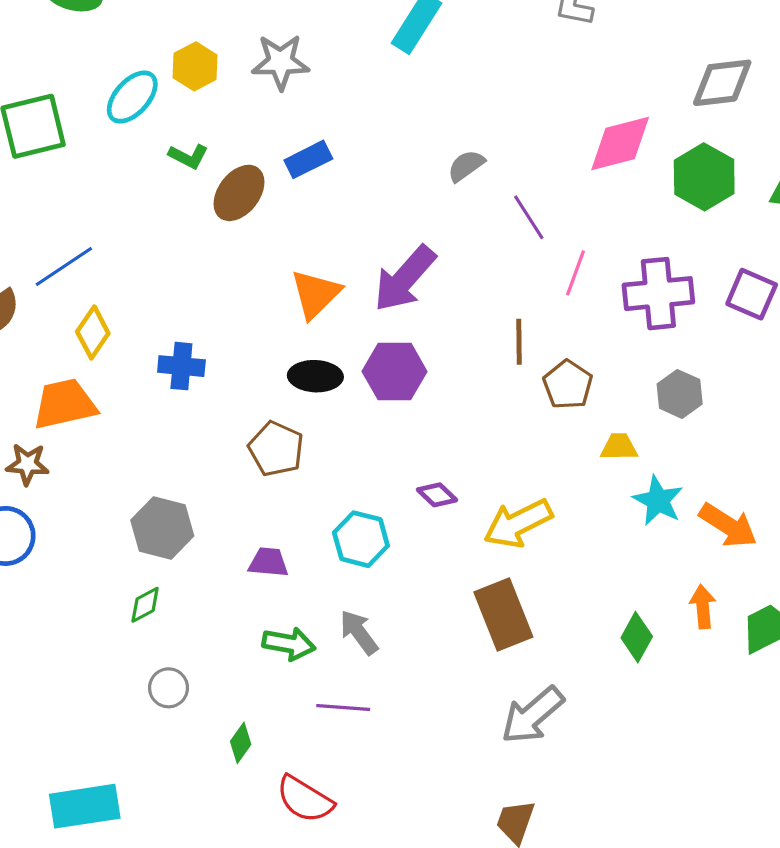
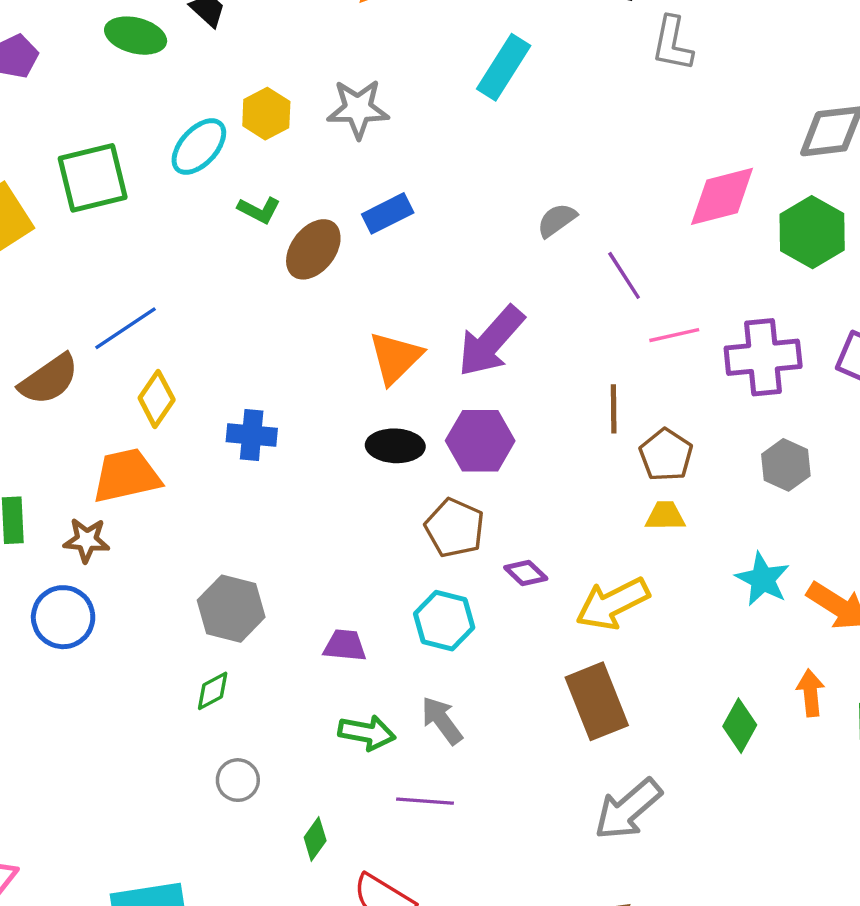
pink line: (575, 273) -> (674, 335), turned 57
yellow trapezoid: (619, 447) -> (665, 516), moved
brown pentagon: (276, 449) -> (455, 528), moved

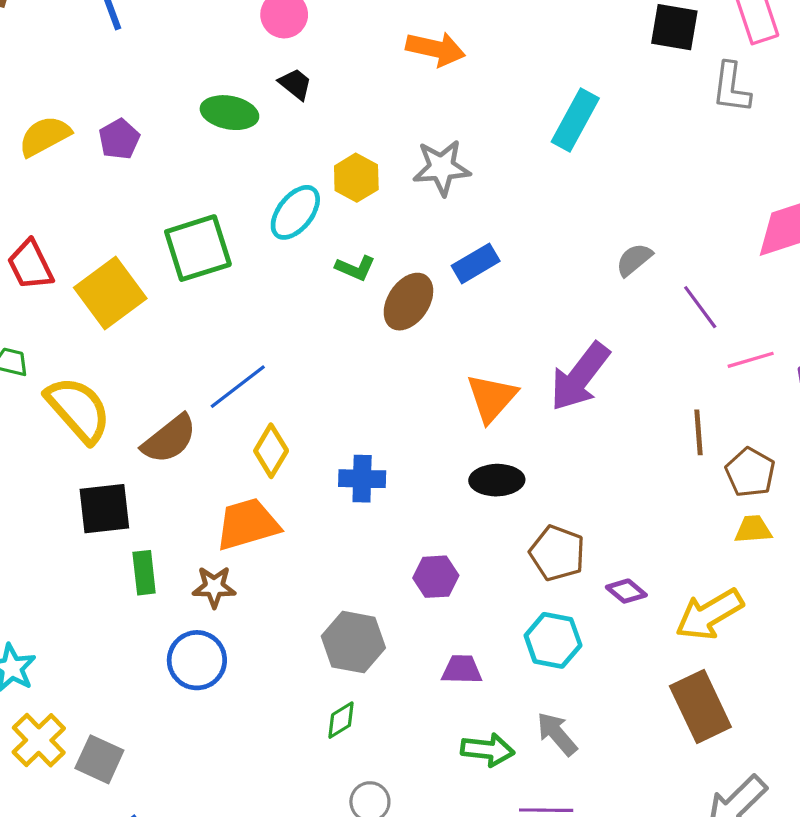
purple hexagon: (480, 441) -> (436, 577), moved, size x0.7

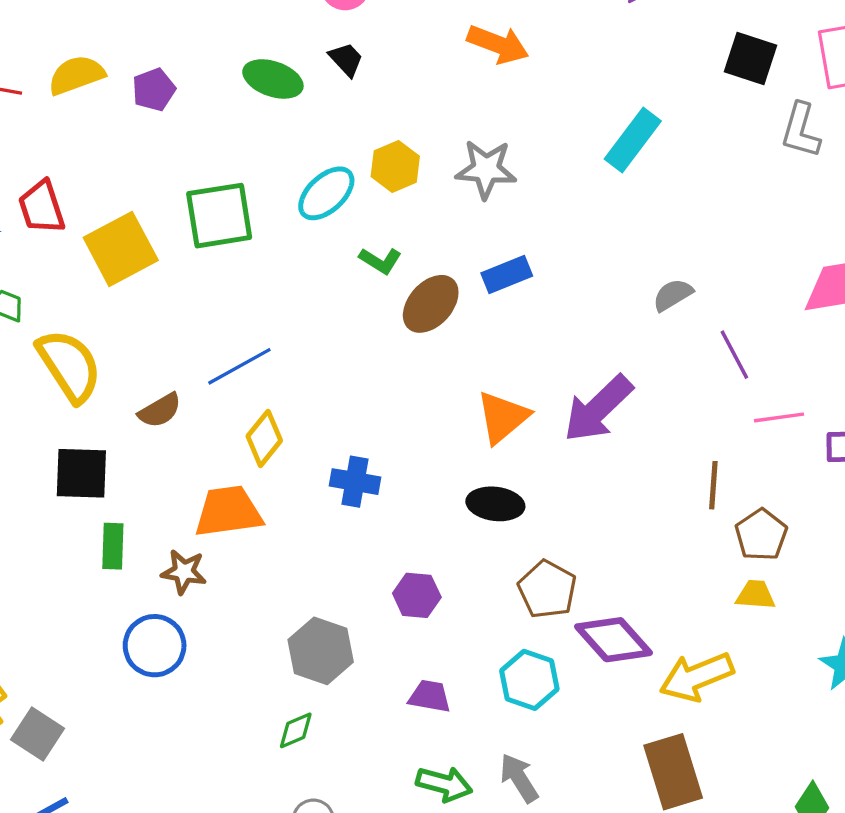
brown semicircle: (169, 439) -> (160, 410), size x0.7
purple diamond: (626, 591) -> (613, 640), size x1.8

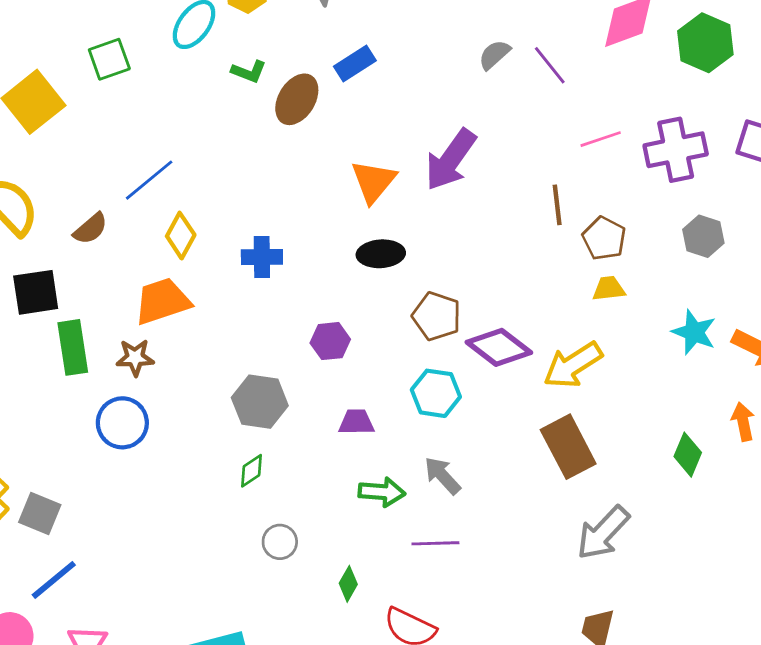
green square: (219, 216) -> (109, 59), size x0.7
purple line: (734, 355) -> (550, 65), moved
green rectangle: (113, 546) -> (73, 347), size x1.4

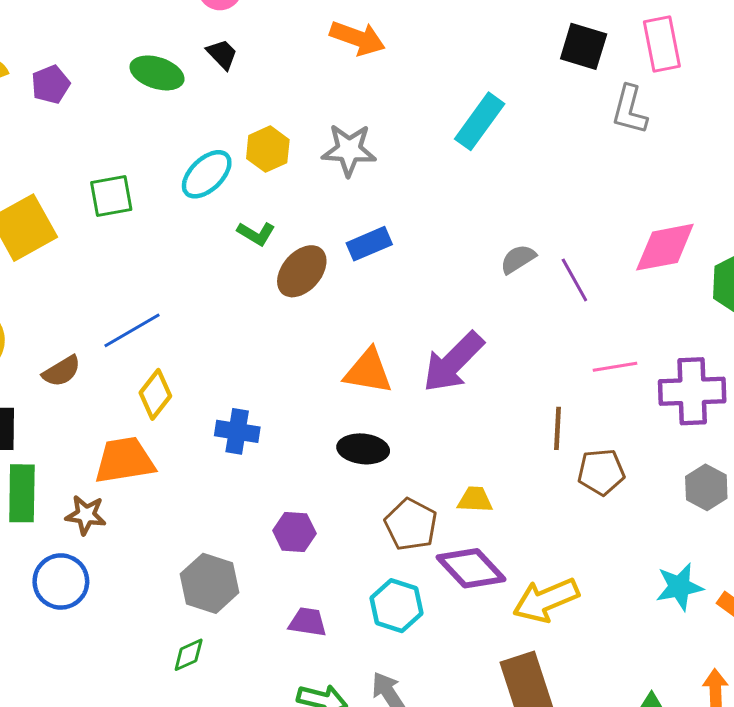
orange triangle: (373, 181) -> (368, 371), turned 51
brown pentagon: (604, 238) -> (601, 472), turned 30
yellow trapezoid: (609, 289) -> (475, 500), moved
cyan star: (694, 332) -> (679, 587), turned 30

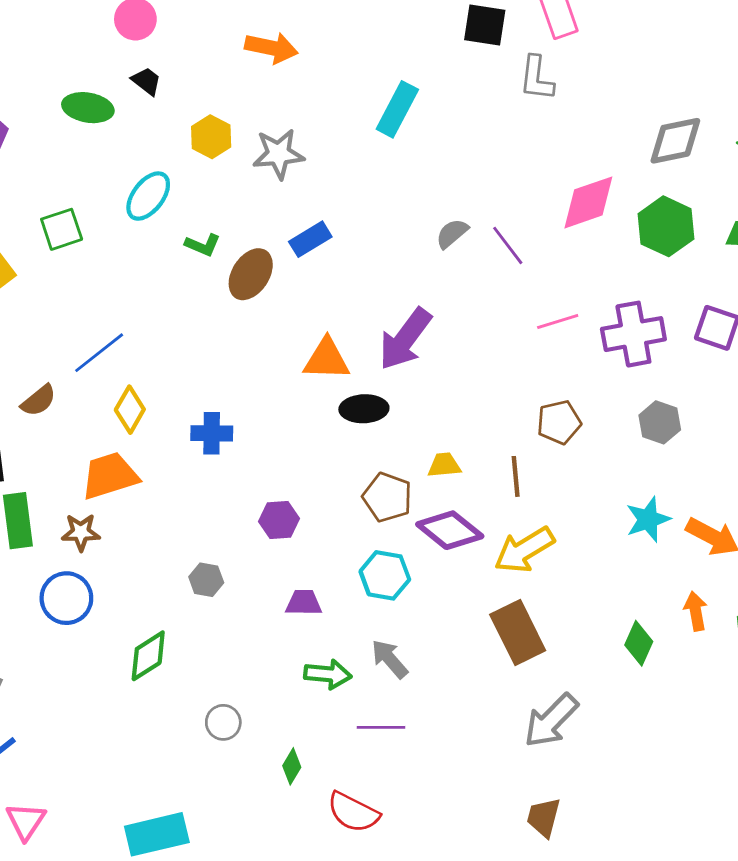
yellow hexagon: (268, 149) -> (211, 137), moved
brown line: (558, 428) -> (516, 476), moved
black ellipse: (363, 449) -> (364, 409), moved
gray hexagon: (209, 583) -> (206, 580), size x0.6
green diamond: (189, 655) -> (148, 656), moved, size x1.5

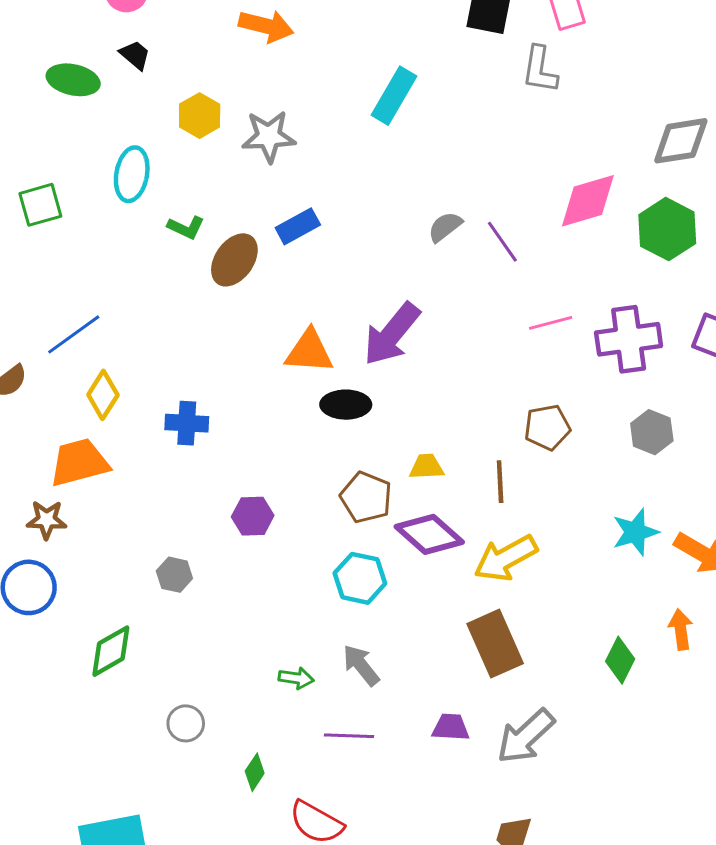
cyan ellipse: (148, 196) -> (132, 174), turned -30
purple trapezoid: (304, 603) -> (451, 727), moved
green arrow: (328, 674) -> (296, 678), size x0.7

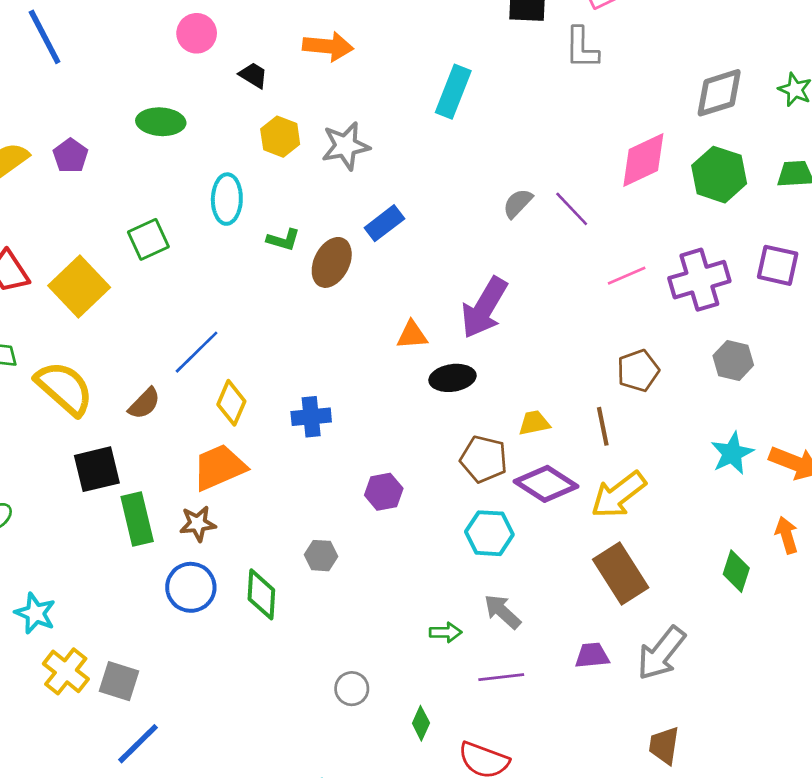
black trapezoid: (135, 55) -> (253, 75), moved
orange triangle: (309, 351) -> (412, 335), size x0.7
green diamond: (111, 651) -> (261, 594), moved, turned -48

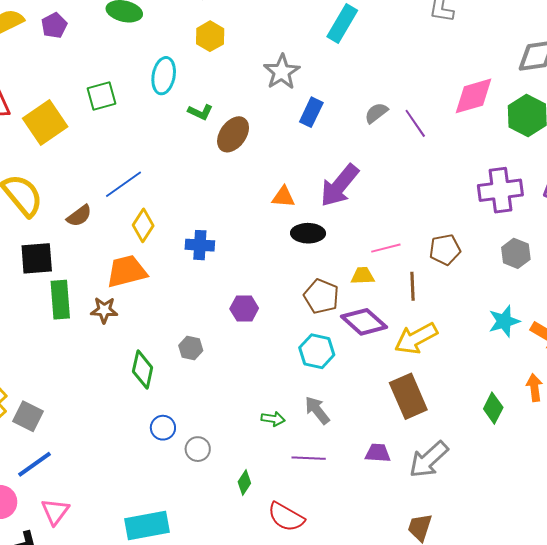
gray star: (346, 146) -> (282, 72), moved, turned -30
blue rectangle: (384, 223) -> (311, 112), moved, turned -36
pink line: (627, 276) -> (386, 248), moved
blue circle: (191, 587) -> (163, 428), moved, size x0.7

